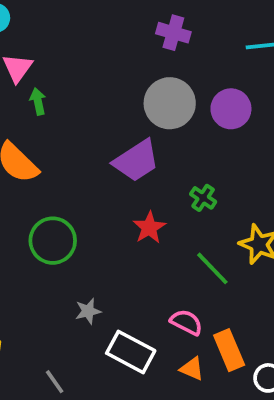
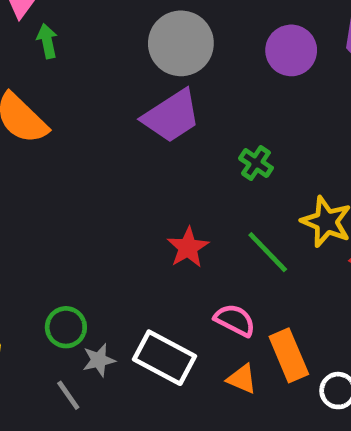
gray circle: (170, 103) -> (181, 43), moved
red star: (149, 228) -> (188, 247), moved
green circle: (53, 241) -> (66, 327), moved, size x0.7
gray star: (88, 311) -> (99, 360), moved

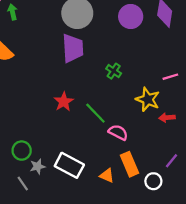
purple trapezoid: (172, 116) -> (73, 48), turned -60
red star: (188, 247) -> (64, 102), moved
green line: (268, 252) -> (95, 113), moved
pink semicircle: (235, 320) -> (118, 132), moved

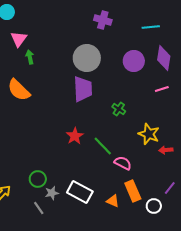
pink line: (170, 77) -> (162, 89), moved

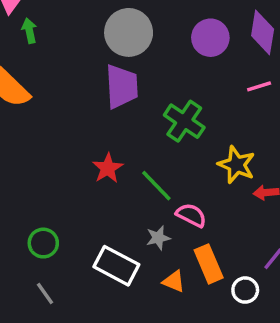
green cross: (119, 109) -> (184, 121), size x1.6
gray star: (52, 193) -> (158, 238), moved

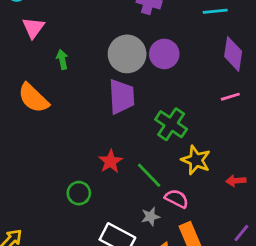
green arrow: (29, 31) -> (62, 59), moved
purple circle: (210, 38) -> (164, 54), moved
yellow star: (236, 165) -> (196, 160), moved
green circle: (43, 243) -> (79, 193), moved

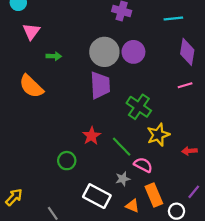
green arrow: (62, 59) -> (54, 56), turned 104
yellow star: (196, 160) -> (158, 135), turned 30

